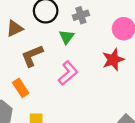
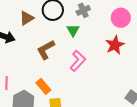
brown triangle: (15, 28) -> (27, 18), moved
orange rectangle: (21, 88) -> (43, 86), moved

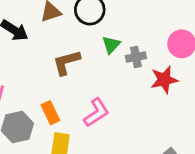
gray cross: (83, 10) -> (136, 57), moved
pink L-shape: (78, 61) -> (96, 112), moved

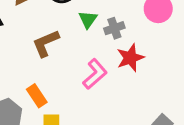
red star: (164, 80) -> (130, 58), moved
pink L-shape: (96, 112) -> (95, 74), moved

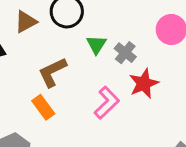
gray cross: (114, 28) -> (125, 53), turned -30
orange rectangle: (37, 96) -> (43, 107), moved

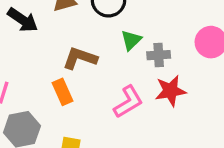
gray cross: (125, 53) -> (159, 55), turned 35
brown L-shape: (52, 72) -> (80, 58), turned 32

